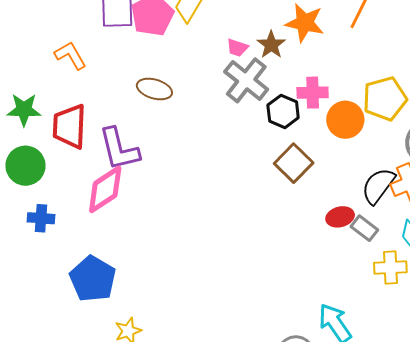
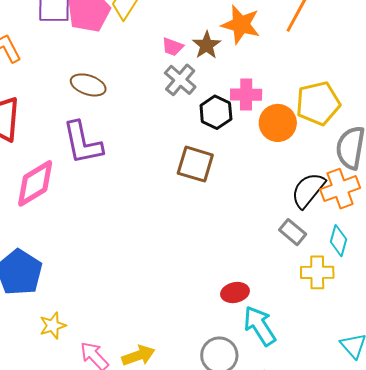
gray cross: (246, 80) -> (180, 80), size x0.7
purple L-shape: (119, 149) -> (83, 143), moved
brown square: (294, 163) -> (195, 164), moved, turned -30
red ellipse: (340, 217) -> (235, 293), moved

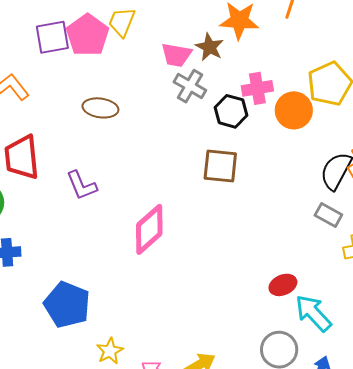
pink trapezoid: (173, 47) -> (176, 55), size x1.4
purple L-shape: (83, 143) -> (82, 185), moved, size x0.7
pink diamond: (35, 183) -> (149, 229), moved

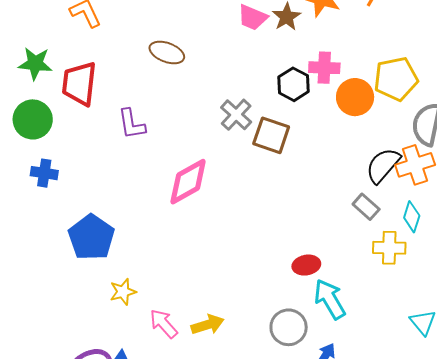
gray cross: (190, 86) -> (236, 115), moved

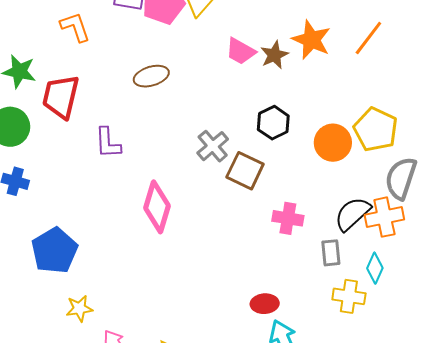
brown ellipse: (167, 52) -> (151, 76), turned -44
pink cross: (324, 68) -> (288, 218), moved
yellow pentagon: (396, 79) -> (376, 129), turned 30
pink diamond: (188, 182) -> (157, 207), turned -51
gray rectangle: (366, 207) -> (331, 253), turned 36

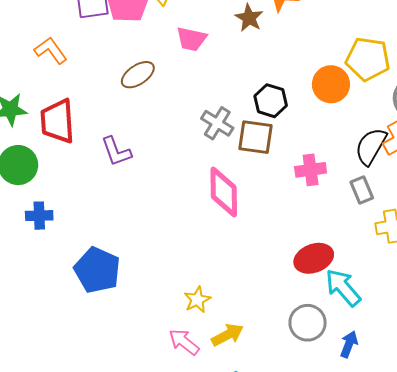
pink trapezoid: (241, 51) -> (191, 39), moved
black hexagon: (273, 123) -> (271, 101), moved
pink diamond: (157, 207) -> (224, 192), moved
red ellipse: (265, 304) -> (314, 258), size x1.4
yellow star: (79, 308) -> (197, 300), moved

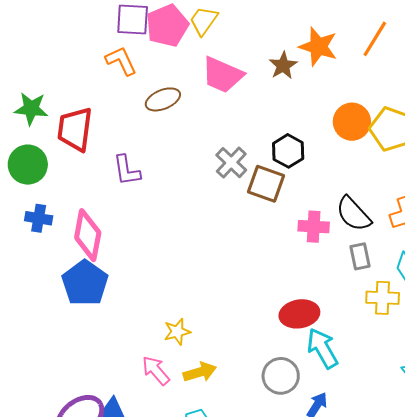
pink trapezoid: (191, 39) -> (222, 75), size x1.4
orange L-shape: (51, 50) -> (121, 61), moved
orange circle: (331, 84) -> (352, 122), moved
black semicircle: (371, 146) -> (353, 214), moved, turned -84
pink diamond: (224, 192) -> (88, 235), moved

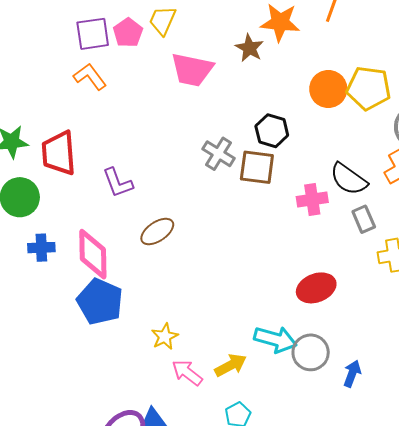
pink pentagon: (167, 26) -> (128, 33), size x0.7
brown ellipse: (163, 99) -> (157, 232), moved
yellow star: (177, 332) -> (165, 337), moved
cyan arrow: (322, 348) -> (275, 339), moved, turned 147

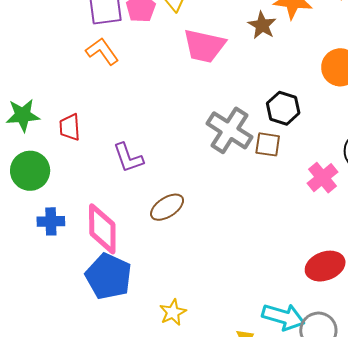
red trapezoid: (59, 153) -> (70, 127), size x0.6
gray cross: (219, 154) -> (230, 130), size x1.4
brown square: (257, 167) -> (268, 144), size x0.7
pink cross: (312, 200) -> (322, 178), turned -32

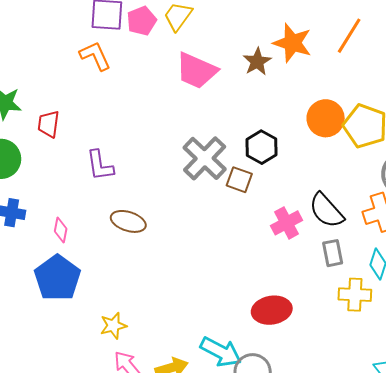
brown ellipse: (167, 207) -> (128, 221), turned 40
pink diamond: (102, 229) -> (61, 230), size x0.5

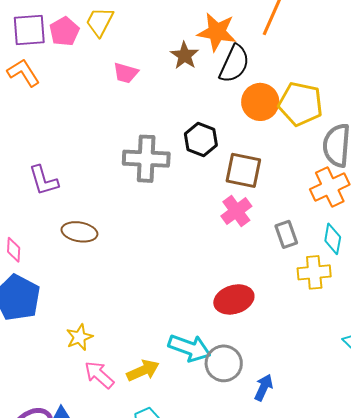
pink trapezoid: (196, 71) -> (126, 73), size x0.6
gray cross: (205, 158) -> (146, 159), turned -33
brown square: (239, 180) -> (243, 170), moved, size x1.4
black semicircle: (326, 211) -> (234, 64), moved, turned -105

